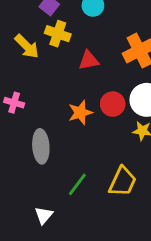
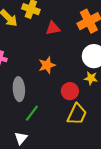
red circle: (113, 104) -> (70, 91), moved
green line: (77, 184) -> (32, 113), moved

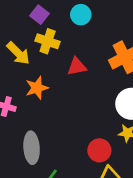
orange star: (47, 65) -> (37, 88), moved

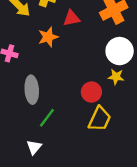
orange star: (37, 88) -> (48, 37), moved

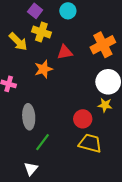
yellow trapezoid: (100, 119) -> (90, 143), turned -100

